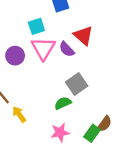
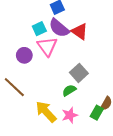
purple semicircle: (67, 49) -> (59, 28), moved, size x1.5
yellow arrow: (19, 114) -> (46, 112), moved, size x1.6

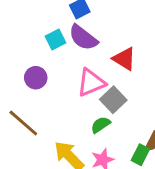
red triangle: (80, 31) -> (124, 59), moved
pink triangle: (47, 46) -> (91, 83), moved, turned 45

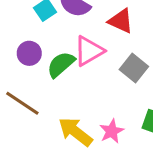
gray square: (113, 100) -> (134, 68), moved
green semicircle: (101, 125) -> (61, 64), moved, size x1.4

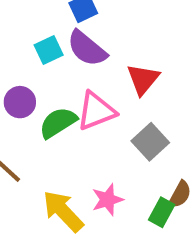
red triangle: (121, 21) -> (143, 79), turned 36
pink star: (112, 131) -> (107, 200), moved

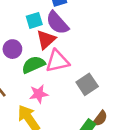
red triangle: (143, 79) -> (46, 40), moved
pink star: (107, 200) -> (39, 94), moved

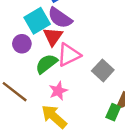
cyan square: (34, 20) -> (37, 21), size x1.5
purple circle: (12, 49) -> (22, 44), moved

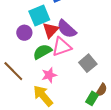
purple semicircle: (60, 18) -> (67, 29), moved

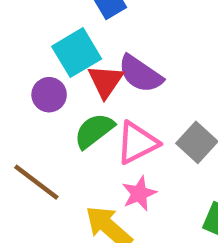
pink triangle: (62, 47) -> (137, 143), moved
pink star: (49, 75) -> (139, 194), moved

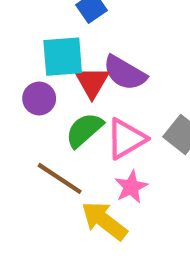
cyan square: (77, 53) -> (63, 57), turned 30
brown line: (36, 182) -> (60, 178), moved

